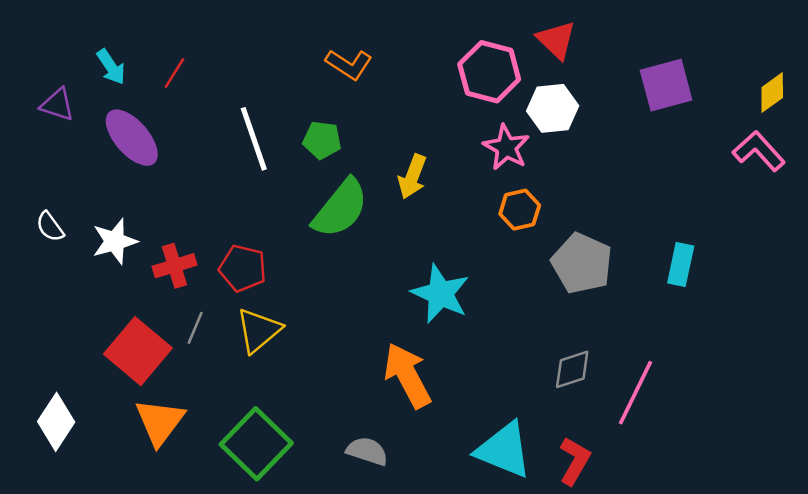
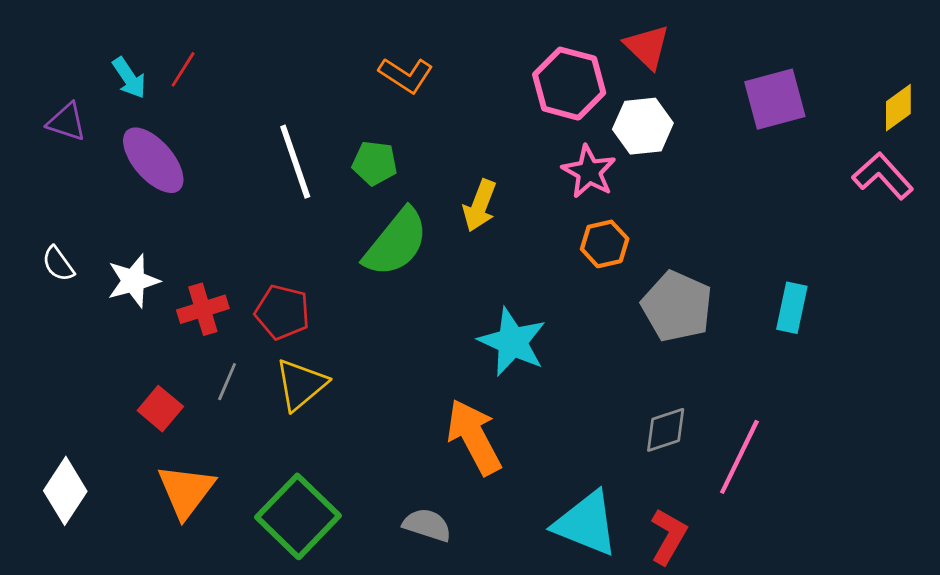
red line: (174, 73) -> (183, 69), moved
red square: (138, 351) -> (160, 409), size x0.6

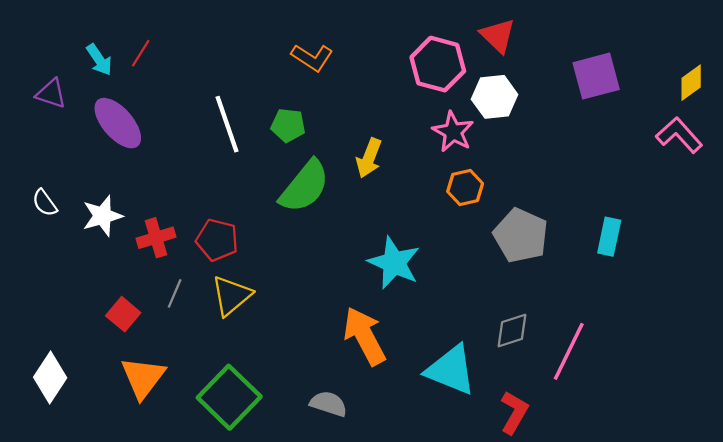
cyan triangle: (586, 524) -> (451, 370), moved

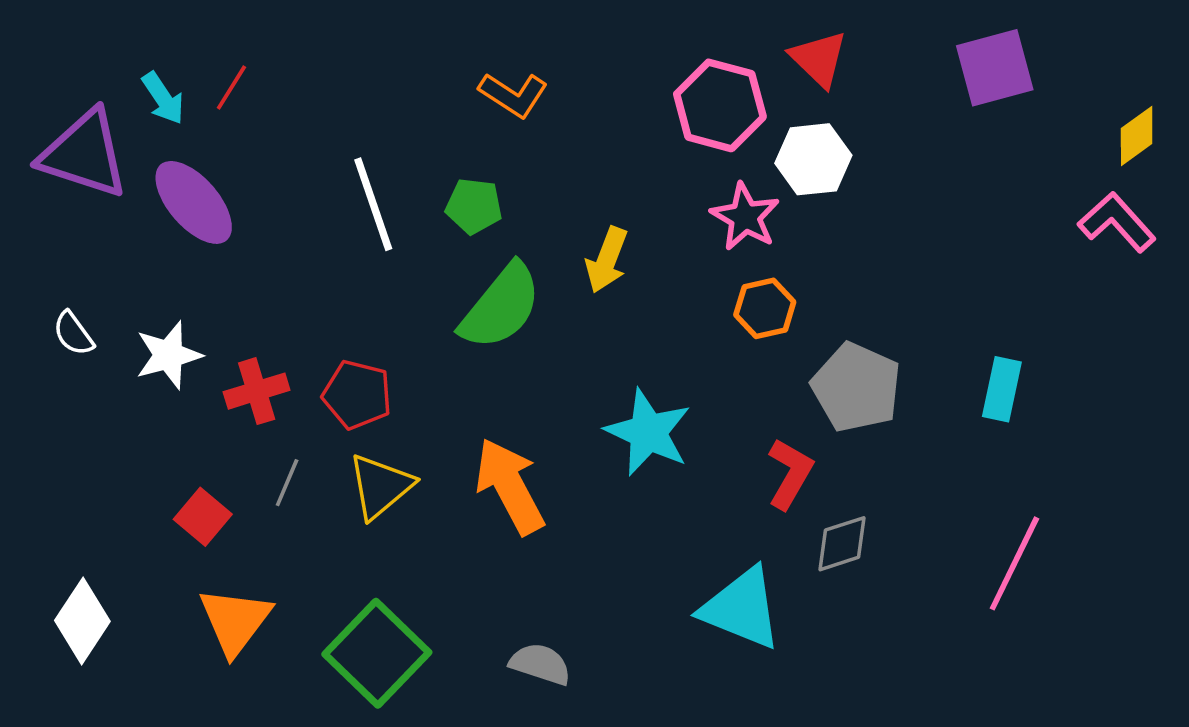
purple square: (596, 76) -> (995, 68), moved
purple triangle: (51, 94) -> (84, 154), size x1.8
orange arrow: (365, 336) -> (510, 486), moved
pink line: (569, 351) -> (1014, 563), moved
red L-shape: (514, 412) -> (790, 474), moved

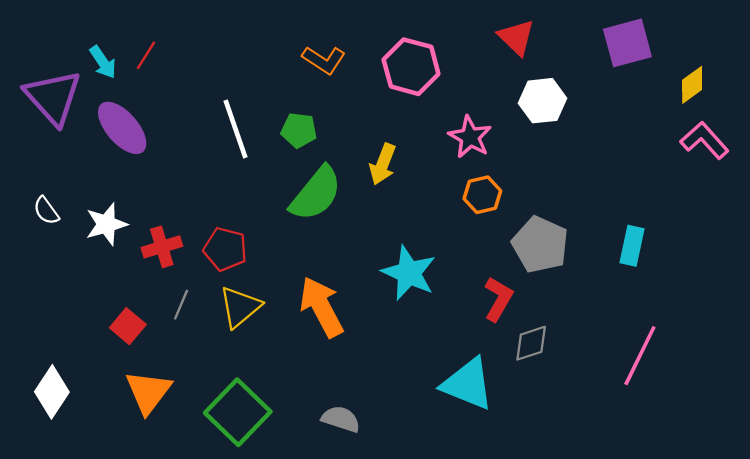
pink hexagon: (720, 105) -> (411, 67), moved
yellow diamond: (1137, 136) -> (692, 85), moved
purple triangle: (84, 154) -> (53, 97), turned 30
white hexagon: (813, 159) -> (542, 101), moved

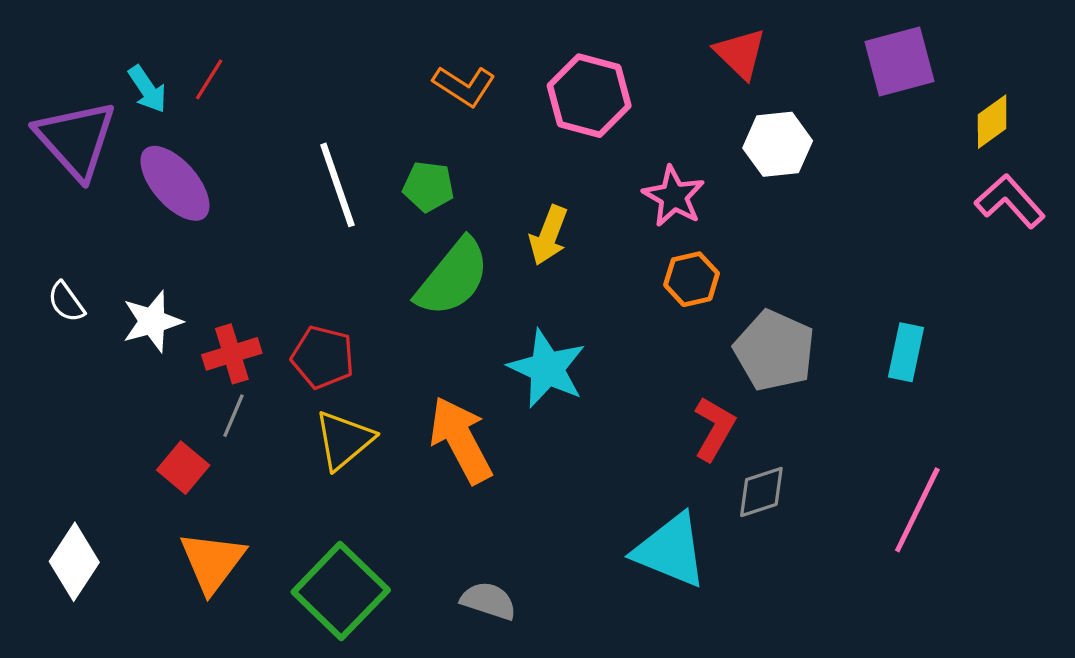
cyan star: (409, 273) -> (547, 369), moved
gray line: (181, 305) -> (233, 416), moved

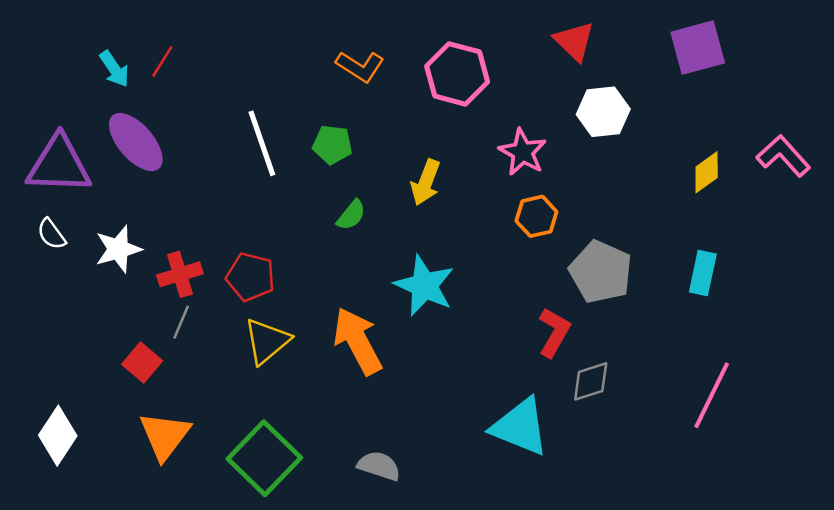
yellow diamond: (992, 122) -> (707, 172), moved
purple triangle: (76, 139) -> (59, 165), moved, turned -46
green semicircle: (453, 278) -> (351, 215), size x0.5

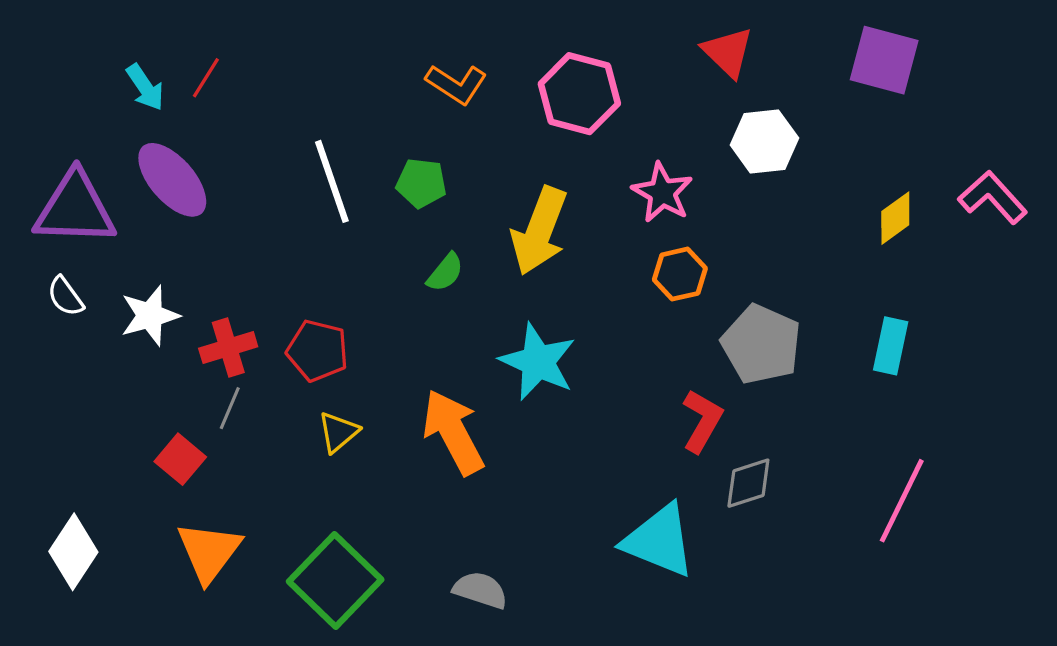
purple square: (698, 48) -> (884, 60), turned 30
yellow arrow: (426, 182) -> (539, 231), size x1.5
yellow triangle: (267, 341) -> (338, 432), size x0.7

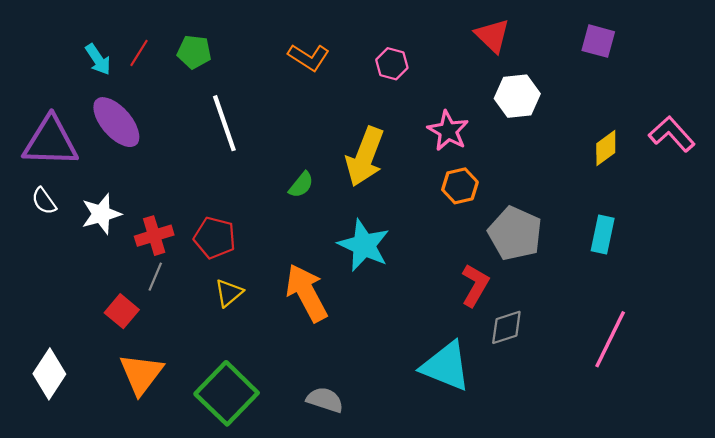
purple square: (884, 60) -> (598, 41), size x0.7
pink hexagon: (579, 94) -> (392, 64), size x0.6
green pentagon: (421, 183) -> (194, 52), moved

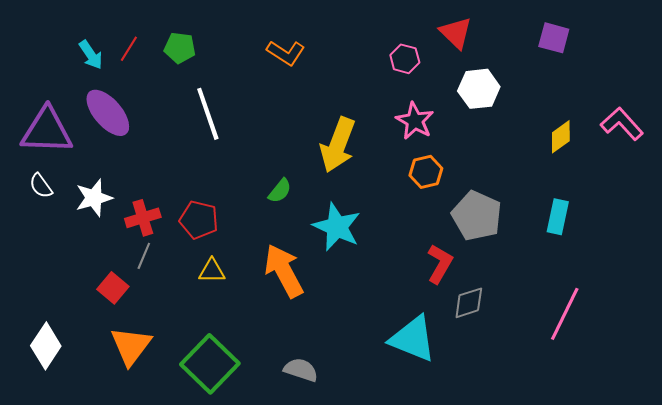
pink hexagon: (392, 64) -> (405, 59), moved
green semicircle: (301, 185) -> (280, 191), moved
yellow triangle: (229, 293) -> (212, 271), turned 40

